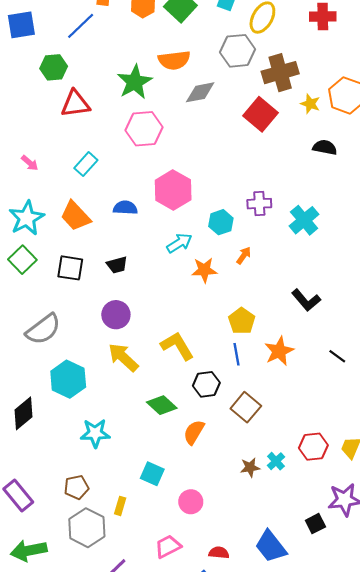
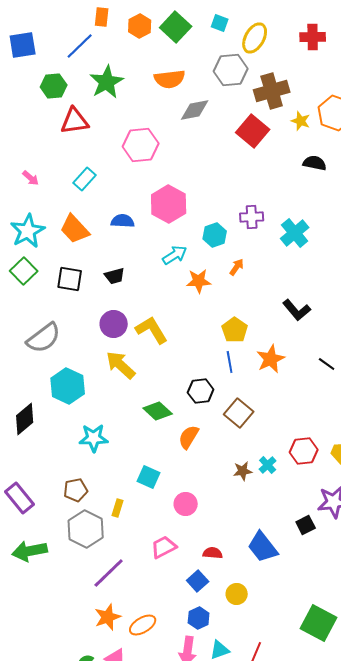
green star: (135, 82) -> (107, 82), moved
yellow L-shape: (177, 346) -> (152, 330), moved

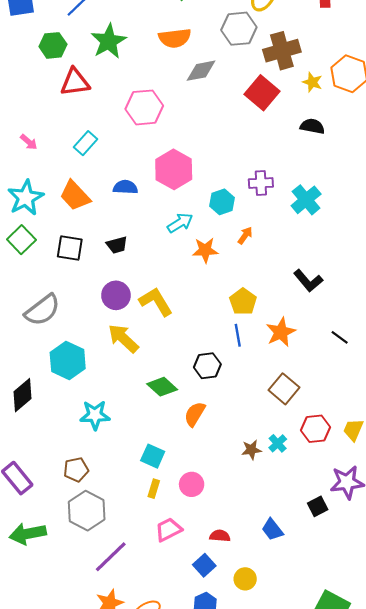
black semicircle: (315, 163) -> (312, 126), moved
brown square: (239, 413) -> (284, 389), moved
yellow rectangle: (118, 508) -> (154, 489), moved
blue trapezoid: (263, 547) -> (272, 530), size x0.7

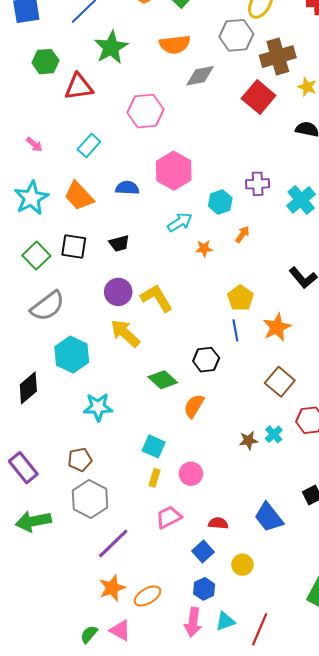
green hexagon: (53, 45) -> (45, 62), moved
green square: (21, 240) -> (36, 256), moved
orange star: (205, 250) -> (204, 248), size x0.7
blue trapezoid: (272, 530) -> (269, 517), size x1.4

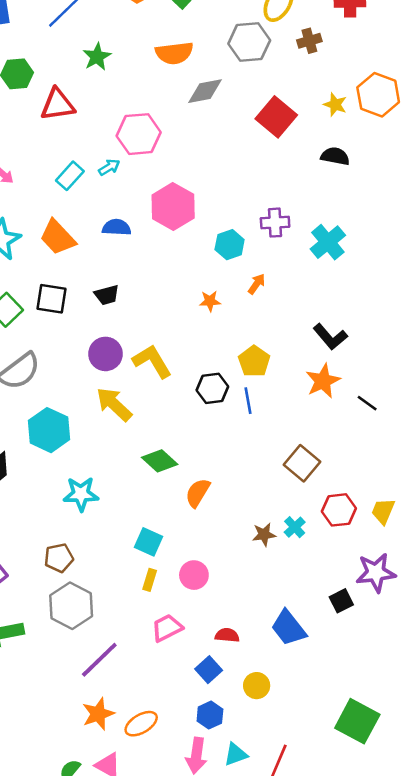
green star: (111, 47) -> (97, 57), size x0.7
brown cross: (278, 57) -> (309, 41), moved, size x0.6
cyan arrow: (180, 222) -> (109, 167), moved, size x0.7
orange star: (277, 327) -> (323, 381), moved
black hexagon: (206, 360) -> (212, 388), moved

